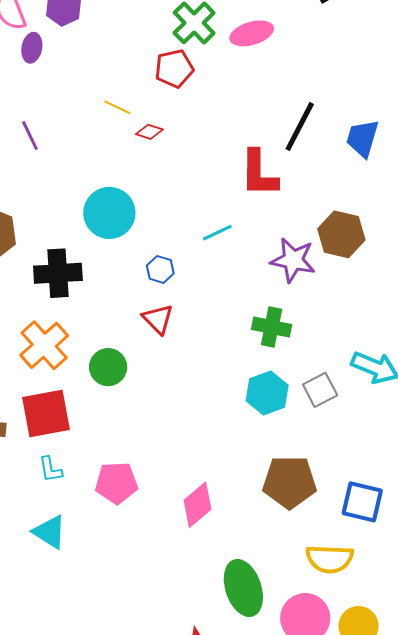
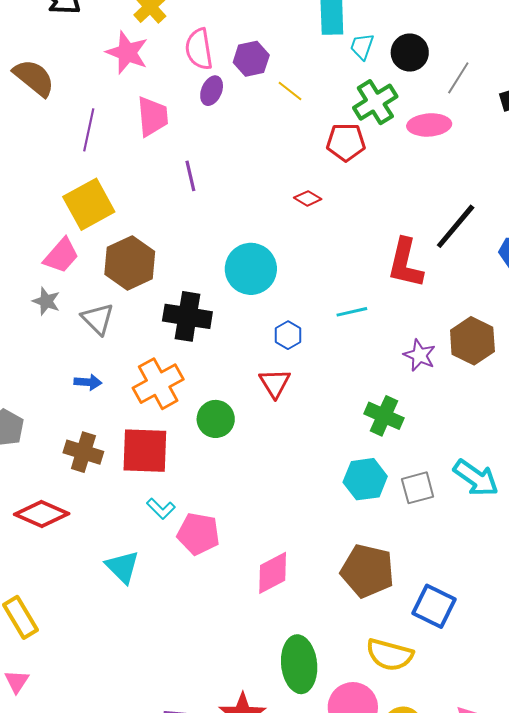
yellow line: (117, 107) -> (290, 91), moved
purple star: (293, 260) -> (420, 355), size x0.7
cyan L-shape: (50, 469) -> (161, 509), moved, turned -48

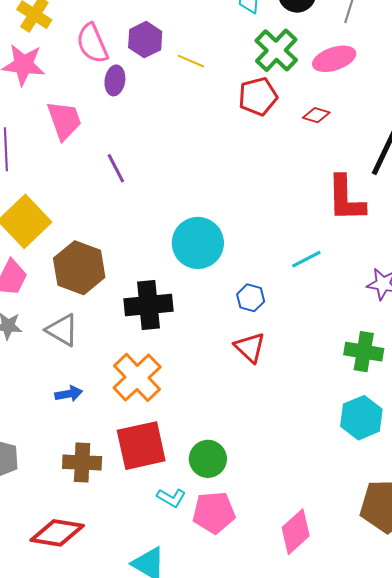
red diamond: (308, 198) -> (316, 115), moved
green circle: (216, 419) -> (208, 459), moved

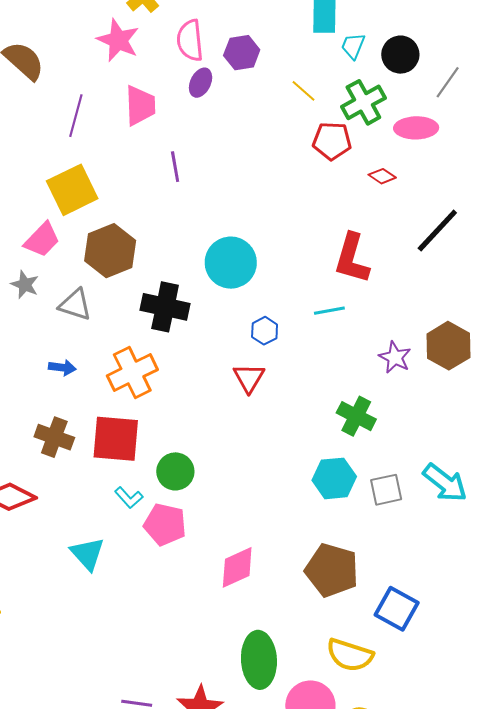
yellow line: (191, 61) -> (304, 91), moved
red L-shape: (346, 199) -> (352, 258), moved
gray triangle: (62, 330) -> (75, 305), turned -30

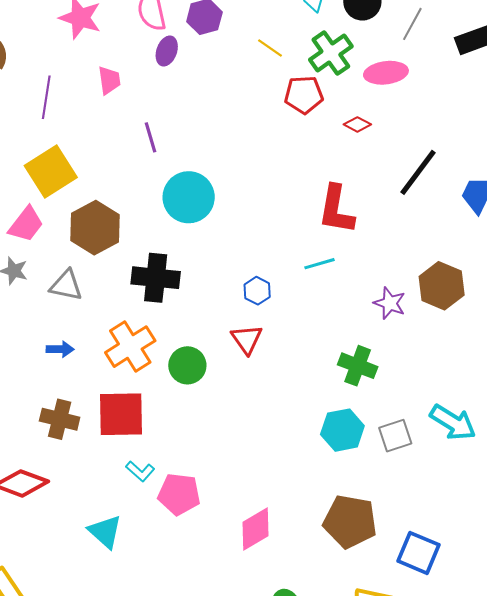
pink trapezoid: (140, 105) -> (109, 80), size x0.7
cyan circle: (231, 263) -> (189, 197), moved
green circle: (175, 471) -> (187, 365), moved

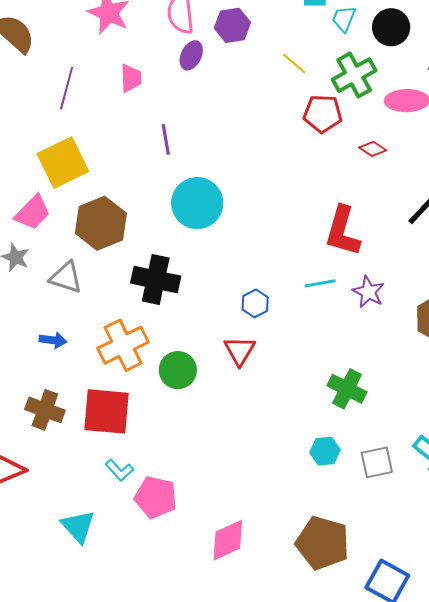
purple star: (390, 303) -> (368, 292), moved
cyan hexagon: (342, 430) -> (325, 451), size x0.7

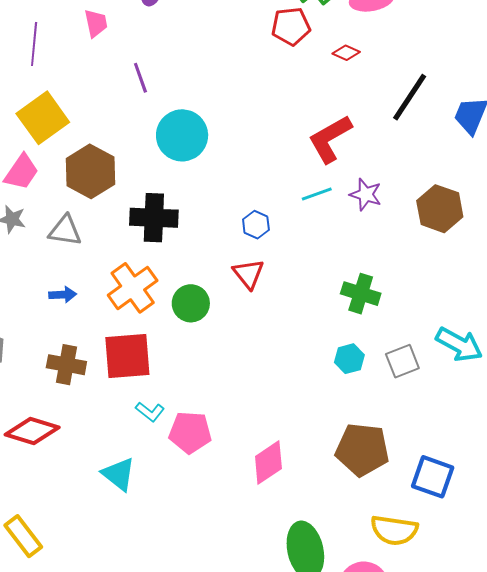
red L-shape: (343, 231) -> (330, 139), turned 54

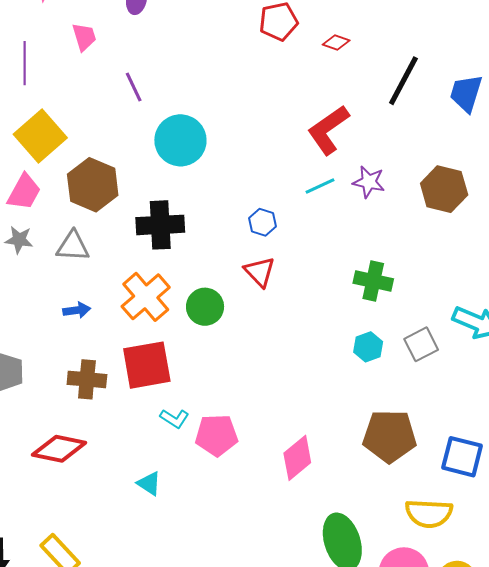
cyan triangle: (119, 474) -> (149, 484), size x0.7

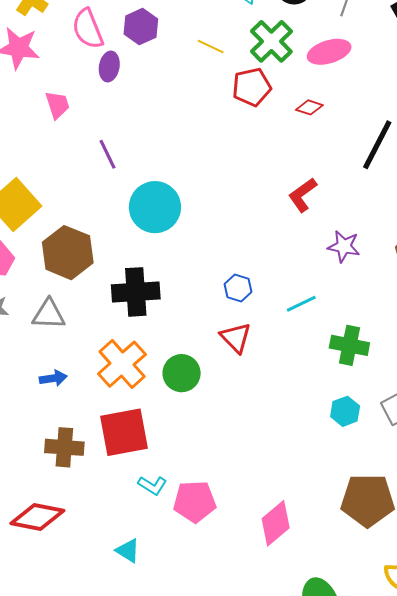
red L-shape: (328, 130) -> (303, 195), size x0.7
cyan line: (320, 186) -> (301, 304), moved

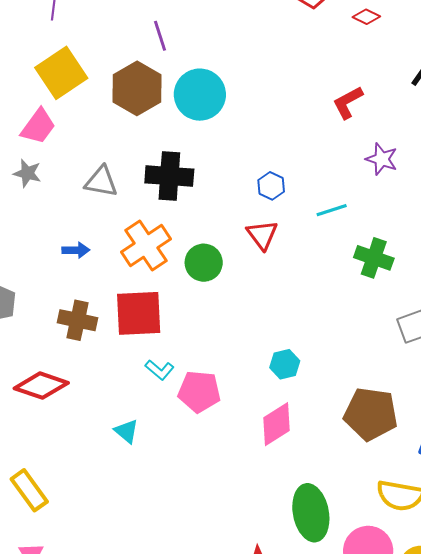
brown hexagon: (68, 253) -> (137, 88), moved
gray triangle: (49, 314) -> (101, 182), moved
cyan hexagon: (345, 411) -> (285, 364), moved

